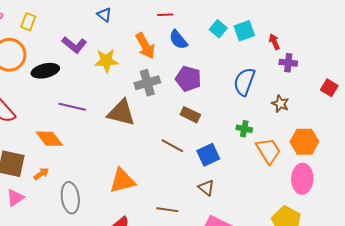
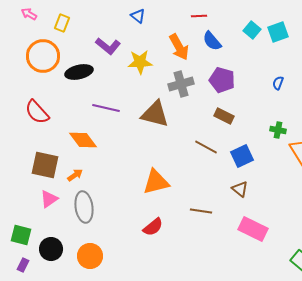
blue semicircle: (244, 82) -> (278, 83), size x0.5
gray ellipse: (70, 198) -> (84, 207), moved

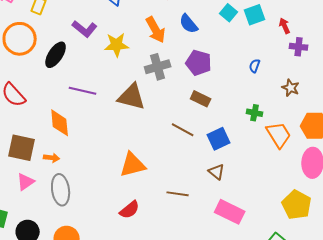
black ellipse: (79, 72) -> (56, 55), turned -44
orange diamond: (83, 140) -> (60, 123), turned 32
orange arrow: (75, 175) -> (52, 158), turned 42

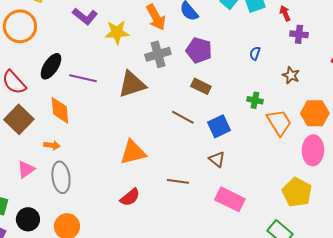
black ellipse: (56, 55) -> (51, 66), moved
brown triangle: (132, 97) -> (132, 84), turned -32
brown square: (22, 148) -> (19, 119), moved, turned 32

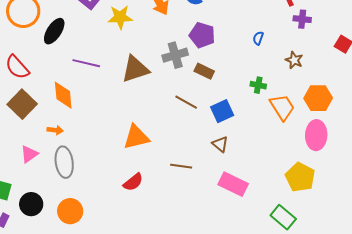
gray cross: (158, 54) -> (175, 55), moved
black ellipse: (51, 66) -> (54, 31), moved

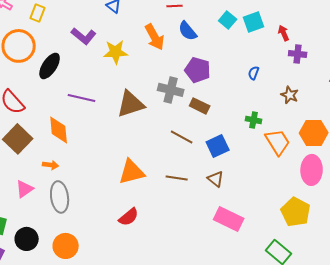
gray cross: (175, 55) -> (171, 90), turned 30
brown line: (181, 166) -> (177, 178), moved

